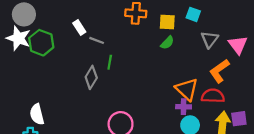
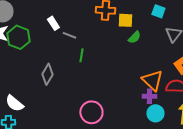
yellow square: (167, 22) -> (125, 20), moved
gray diamond: (91, 77) -> (47, 74), moved
white semicircle: (37, 114) -> (14, 103), turned -36

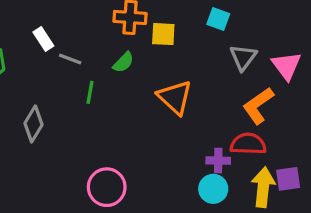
green semicircle: (134, 37) -> (123, 62), moved
orange triangle: (152, 80) -> (175, 97), moved
purple cross: (149, 96) -> (218, 161), moved

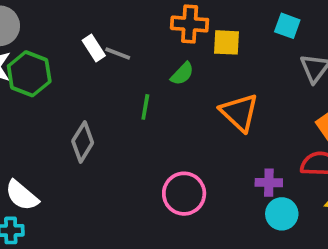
gray line: (70, 59) -> (118, 53), moved
purple cross: (218, 161) -> (269, 183), moved
pink circle: (107, 187) -> (184, 194), moved

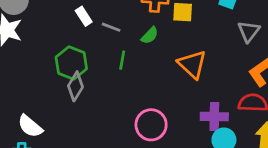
gray line: (118, 53) -> (111, 27), moved
green hexagon: (29, 74) -> (71, 63), moved
purple cross: (269, 183) -> (214, 117), size x1.4

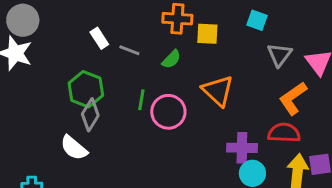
green line: (122, 60) -> (141, 100), moved
pink circle: (151, 125) -> (168, 112), moved
white semicircle: (30, 126) -> (74, 148), moved

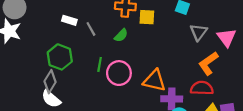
white rectangle: (99, 38) -> (69, 20), turned -40
gray line: (129, 50) -> (91, 29), turned 40
orange triangle: (218, 91) -> (154, 81), moved, turned -30
gray diamond: (90, 115) -> (50, 82), moved

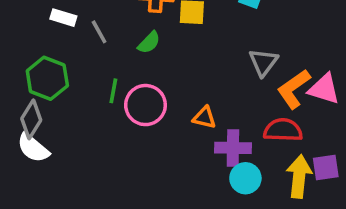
gray triangle: (199, 32) -> (263, 62), moved
pink triangle: (227, 38) -> (324, 89), moved, turned -36
orange triangle: (154, 81) -> (204, 118), size x0.6

